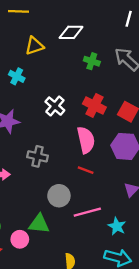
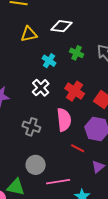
cyan cross: (17, 76) -> (49, 61), moved
gray cross: (37, 156) -> (31, 127), moved
red line: (86, 170) -> (78, 148), moved

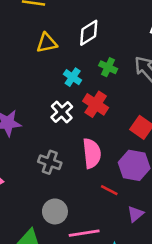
white diamond: (62, 26) -> (89, 33), turned -40
red cross: (75, 91) -> (96, 104), moved

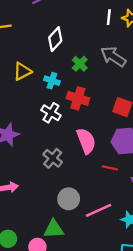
yellow triangle: (47, 43) -> (22, 71), moved
green cross: (108, 67) -> (80, 64), turned 35
gray cross: (50, 162) -> (53, 158), turned 36

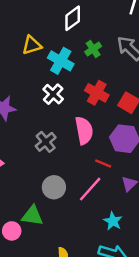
cyan cross: (52, 81) -> (61, 61), size x1.5
red cross: (78, 98) -> (97, 93), moved
pink line: (99, 210) -> (90, 189), moved, turned -35

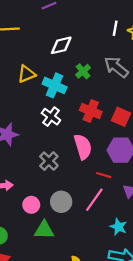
white diamond: (73, 18) -> (61, 45), turned 30
pink circle: (12, 231) -> (31, 205), moved

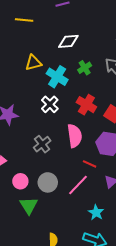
green triangle: (44, 230) -> (29, 206), turned 48

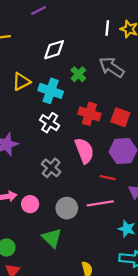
pink circle: (20, 181) -> (30, 204), moved
pink line: (78, 185) -> (100, 203), turned 50

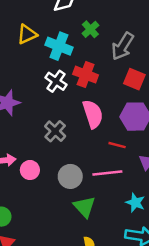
gray arrow: (112, 67) -> (123, 46), moved, turned -95
red cross: (89, 114) -> (86, 75), moved
green triangle: (52, 238) -> (84, 207), moved

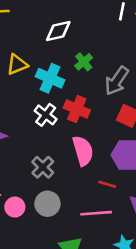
gray circle: (70, 176) -> (47, 204), moved

